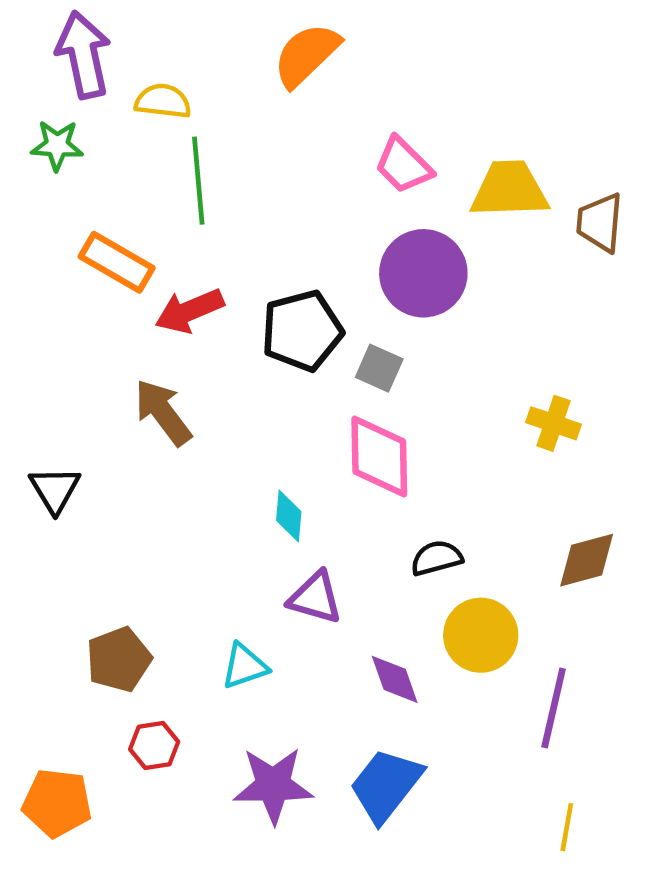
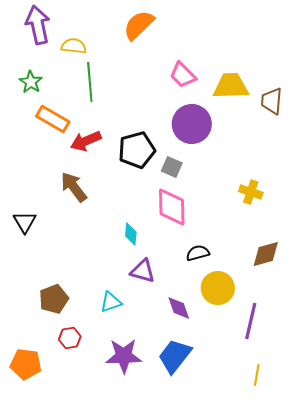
green star: (57, 145) -> (31, 82), moved, turned 30

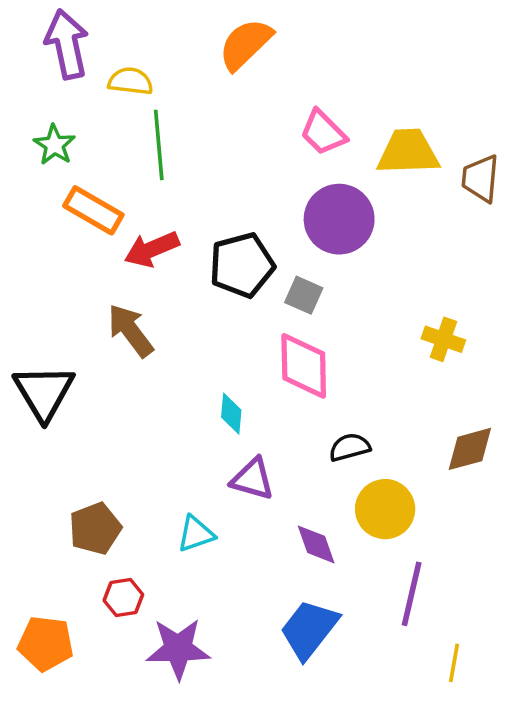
black triangle: (25, 222) -> (44, 392), size x1.5
purple line: (251, 321) -> (412, 594), moved
purple star: (124, 356) -> (178, 649), moved

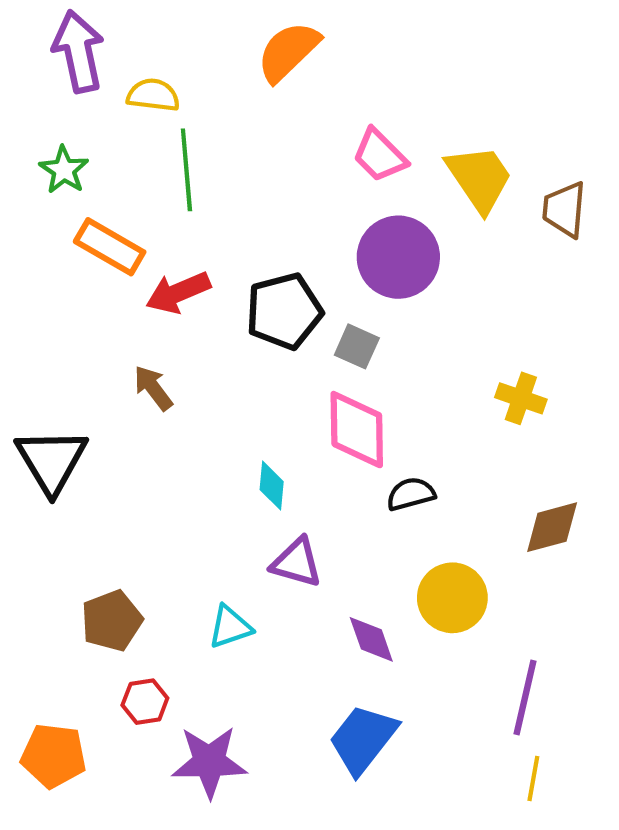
yellow trapezoid: (408, 152) -> (479, 178), turned 58
brown arrow: (130, 331) -> (153, 388), size x0.7
black semicircle: (350, 447) -> (411, 494), moved
purple line: (412, 594) -> (525, 697), moved

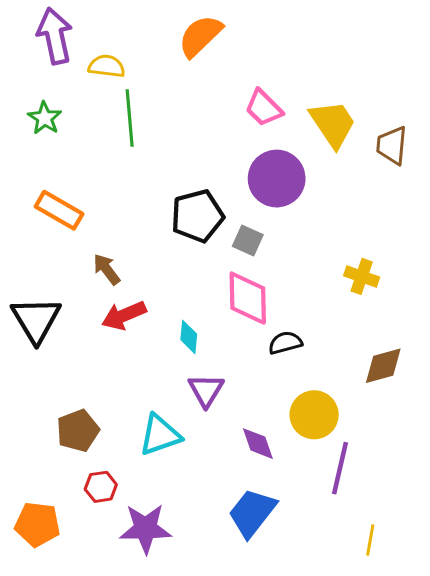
orange rectangle: (110, 247) -> (59, 210), moved
red arrow: (178, 292) -> (124, 315), moved
purple triangle: (297, 562) -> (206, 390), turned 45
cyan triangle: (230, 627) -> (160, 435), size x1.4
purple line: (525, 697) -> (340, 468), moved

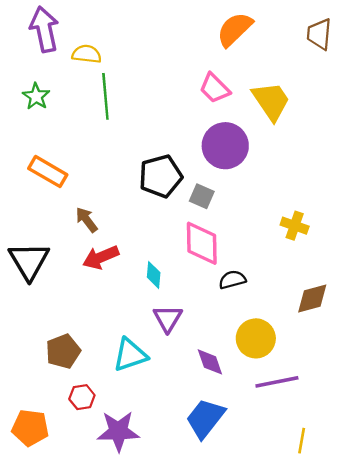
orange semicircle: (200, 36) -> (235, 29), moved
brown trapezoid: (392, 145) -> (319, 34), moved
purple line: (340, 468) -> (277, 382), turned 66

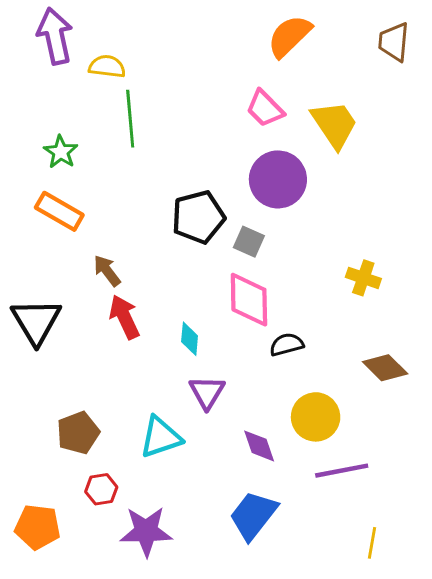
green star: (36, 96) -> (61, 152), moved
red arrow: (101, 257) -> (124, 317), turned 88
brown diamond: (312, 298) -> (385, 368), turned 60

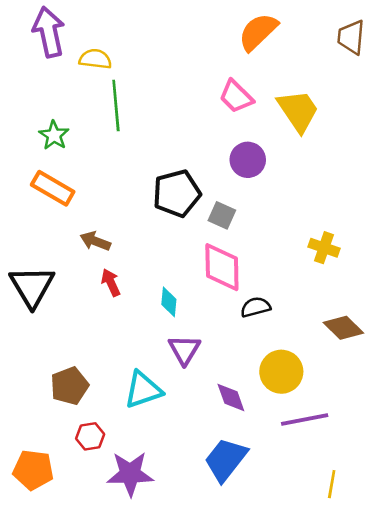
purple circle: (278, 179) -> (248, 160), size x0.7
brown arrow: (107, 271) -> (95, 241), turned -32
red arrow: (124, 317) -> (111, 283), size x0.7

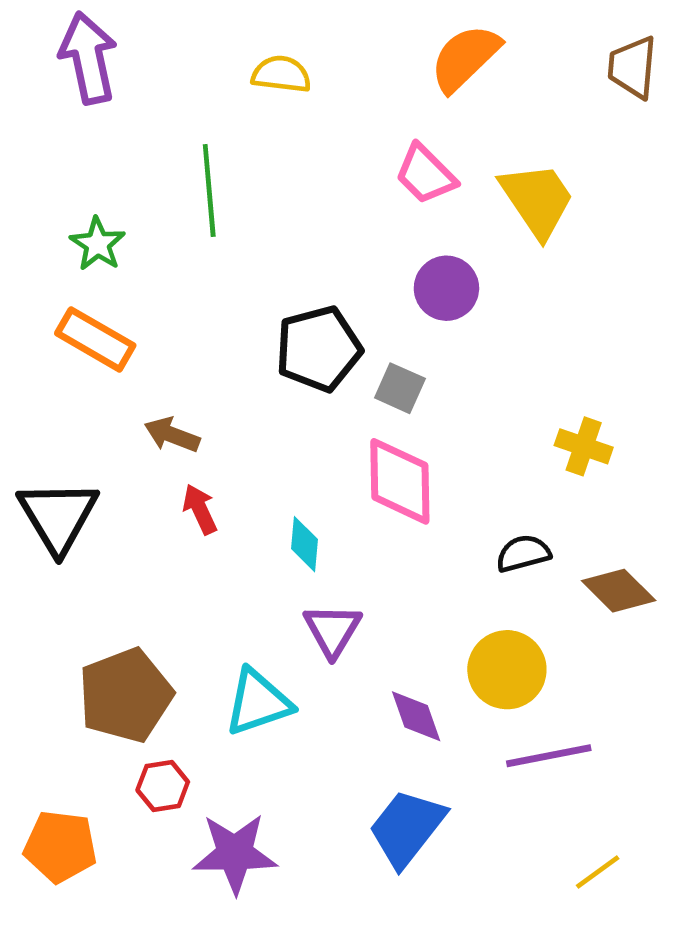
yellow semicircle: (95, 59) -> (281, 74), moved
black semicircle: (255, 307) -> (523, 553), moved
brown pentagon: (69, 386) -> (125, 695), size x1.4
yellow line: (332, 484) -> (598, 872), turned 44

